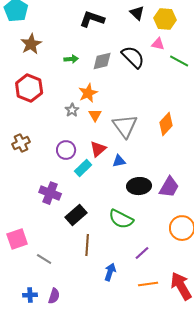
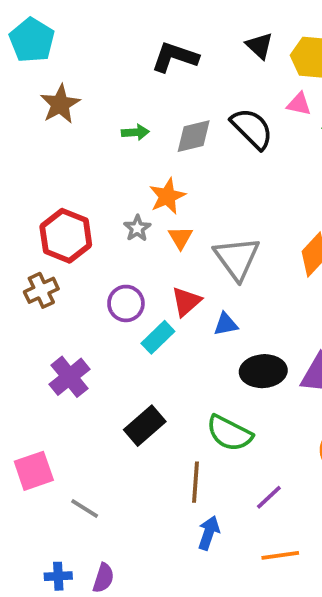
red hexagon: (29, 88) -> (66, 236), moved
purple cross: (50, 193) -> (70, 377), moved, turned 30
brown line: (87, 245) -> (196, 482), moved

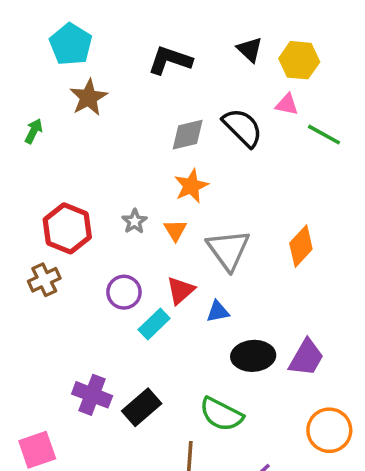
cyan pentagon: (32, 40) -> (71, 44), moved
brown star: (60, 104) -> (89, 97), moved
green arrow: (135, 132) -> (34, 131), moved, turned -60
orange star: (167, 196) -> (191, 186), moved
purple cross: (70, 377) -> (92, 395), moved, turned -30

